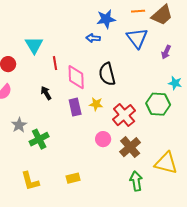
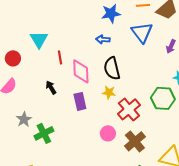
blue arrow: (93, 38) -> (103, 39), moved
yellow star: (96, 104) -> (109, 92), moved

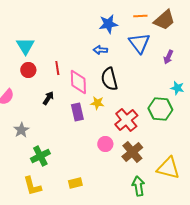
cyan triangle: (39, 39) -> (25, 46), moved
red circle: (13, 58) -> (28, 70), moved
black arrow: (51, 87) -> (48, 98), turned 64
yellow star: (109, 92) -> (97, 103), moved
green cross: (44, 133) -> (40, 156), moved

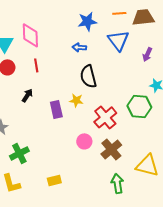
brown trapezoid: (164, 20) -> (143, 17), turned -145
pink diamond: (78, 82) -> (30, 35), moved

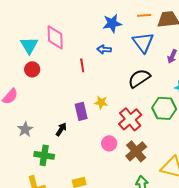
red line: (36, 65) -> (82, 65), moved
black semicircle: (88, 76) -> (139, 78), moved, turned 70
black arrow: (27, 95) -> (61, 129), moved
green cross: (19, 153) -> (44, 155), turned 36

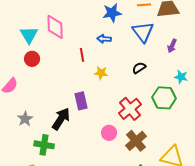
black semicircle: (139, 78) -> (139, 68), size x0.6
yellow star: (101, 102) -> (101, 73), moved
black arrow: (61, 129) -> (61, 119), size x1.6

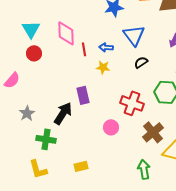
pink diamond: (55, 27) -> (66, 33), moved
blue triangle: (143, 32) -> (134, 35), moved
blue arrow: (104, 39) -> (106, 47), moved
red cross: (130, 109) -> (132, 103), turned -30
brown cross: (136, 141) -> (153, 132), moved

